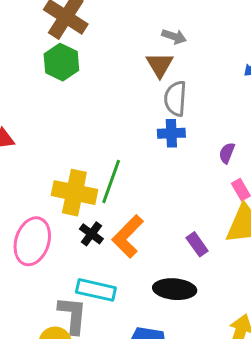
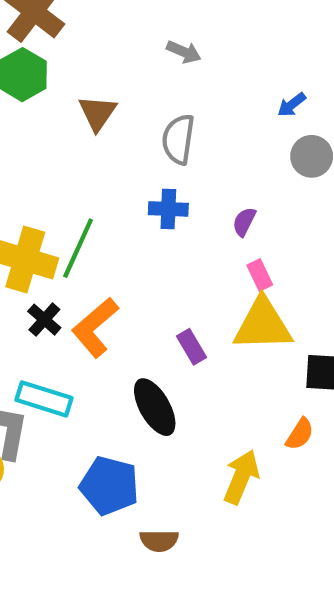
brown triangle: (160, 65) -> (98, 113), moved
blue cross: (171, 133) -> (168, 209), moved
black ellipse: (175, 289) -> (155, 407), turned 51

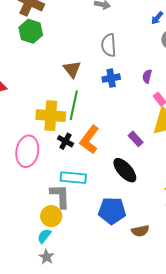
brown triangle: (98, 113) -> (72, 69), moved

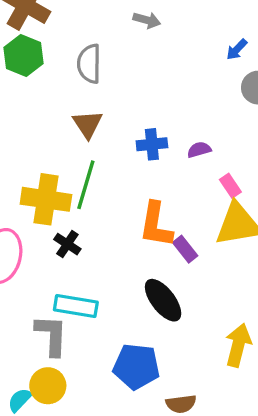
gray semicircle: (109, 45) -> (89, 64), moved
purple semicircle: (147, 76) -> (199, 150), moved, turned 56
orange L-shape: (89, 140) -> (156, 225), moved, turned -32
yellow circle: (51, 216) -> (48, 386), moved

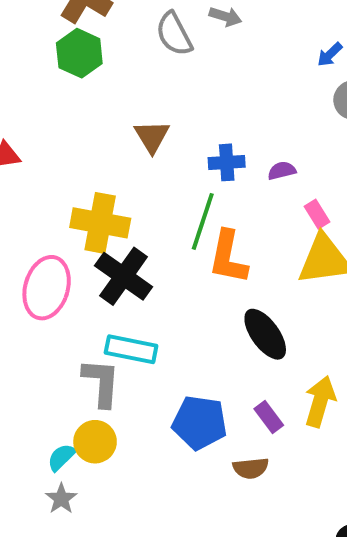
gray semicircle: (89, 64) -> (174, 34), moved, turned -30
green line: (86, 185) -> (203, 221), moved
black cross: (67, 244) -> (124, 276), size x1.8
purple rectangle: (185, 249) -> (269, 417), moved
black ellipse: (163, 300) -> (265, 334), moved

